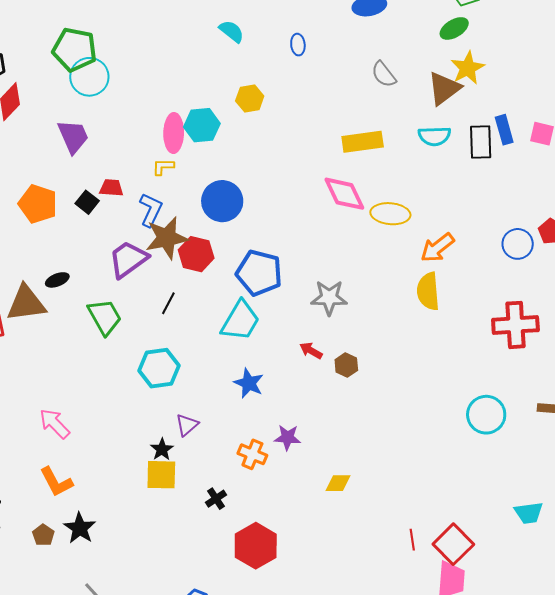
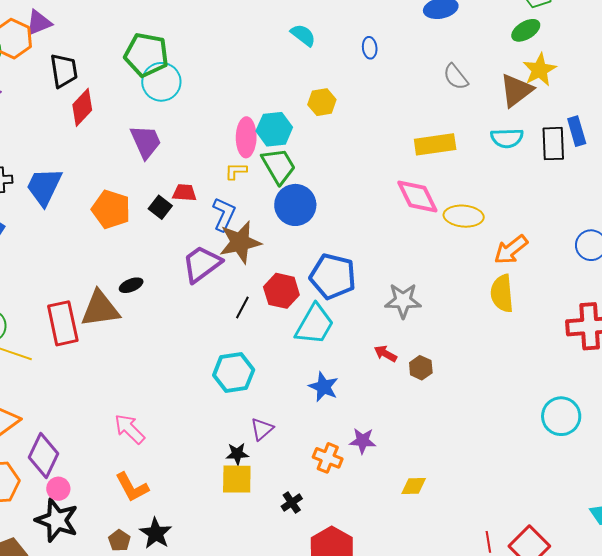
red hexagon: (196, 254) -> (281, 291), moved
green trapezoid: (105, 317) -> (279, 166), moved
black star: (162, 449) -> (237, 454), turned 30

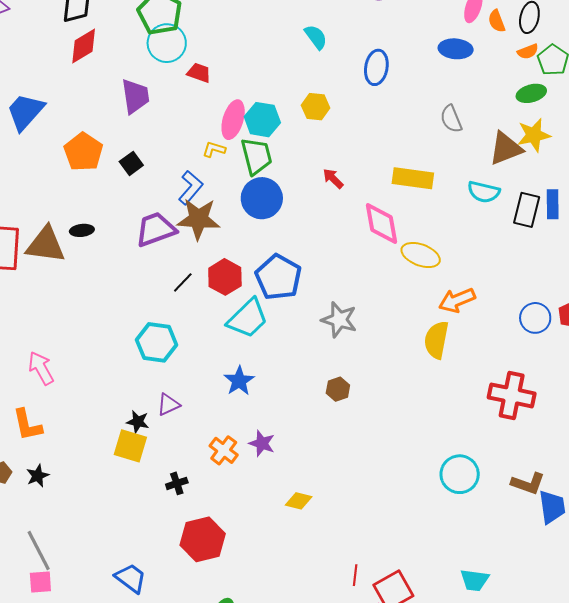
blue ellipse: (370, 48) -> (376, 67), size x1.6
red trapezoid: (184, 193) -> (199, 73), moved
red arrow: (385, 354) -> (333, 179), moved
black star: (156, 533) -> (38, 476), size x0.7

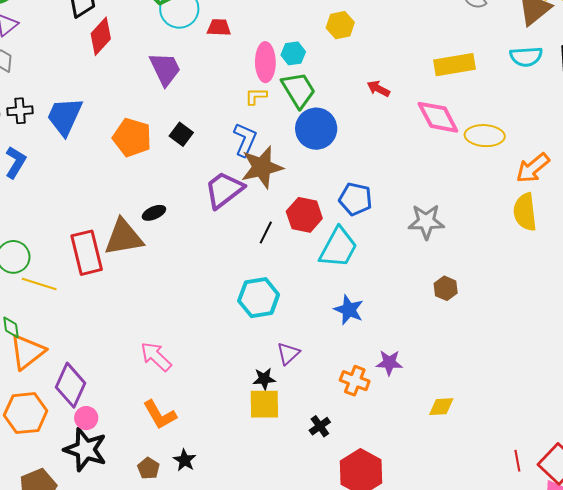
cyan hexagon: (262, 120) -> (293, 53), size x0.7
blue pentagon: (278, 277) -> (355, 199), size x0.7

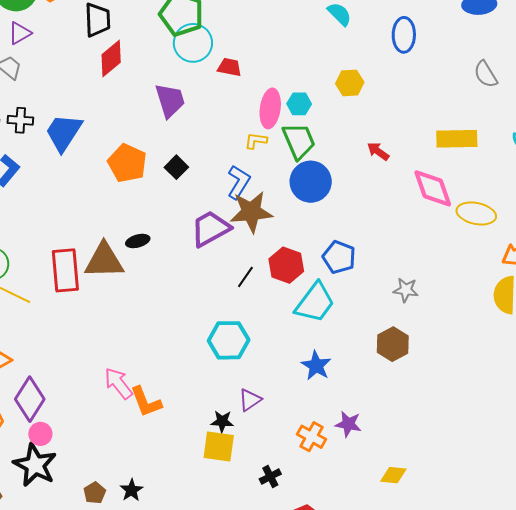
gray star: (426, 222) -> (406, 290), size x0.7
brown hexagon: (446, 288) -> (393, 344), moved, size x1.4
orange L-shape: (160, 415) -> (146, 402), moved

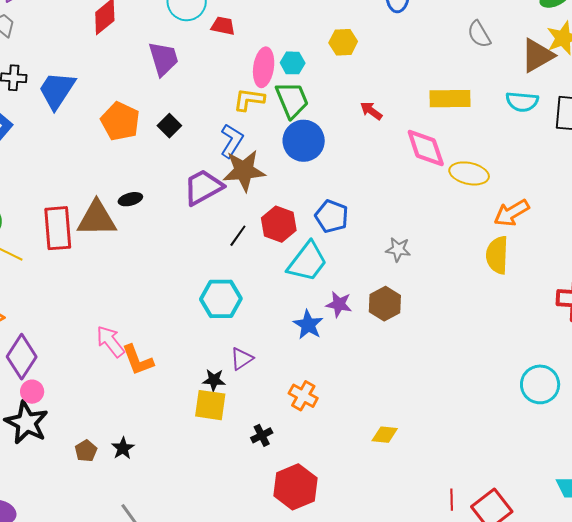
yellow L-shape: (256, 141) -> (249, 100), size x1.4
purple star: (348, 424) -> (339, 304), moved

